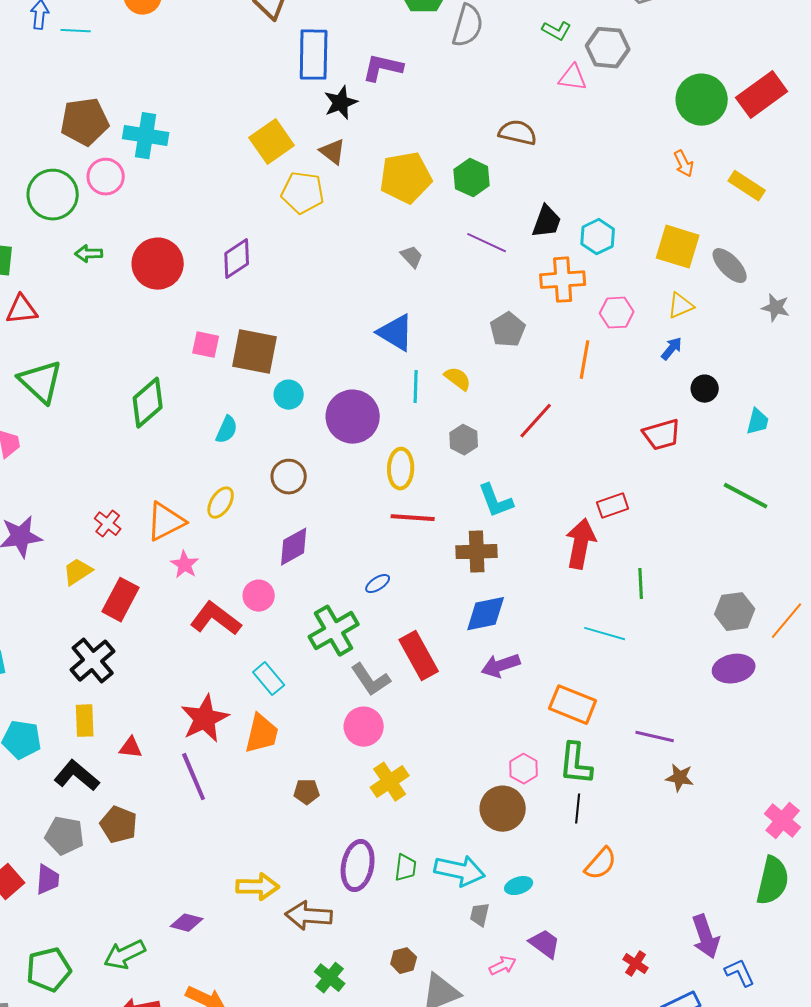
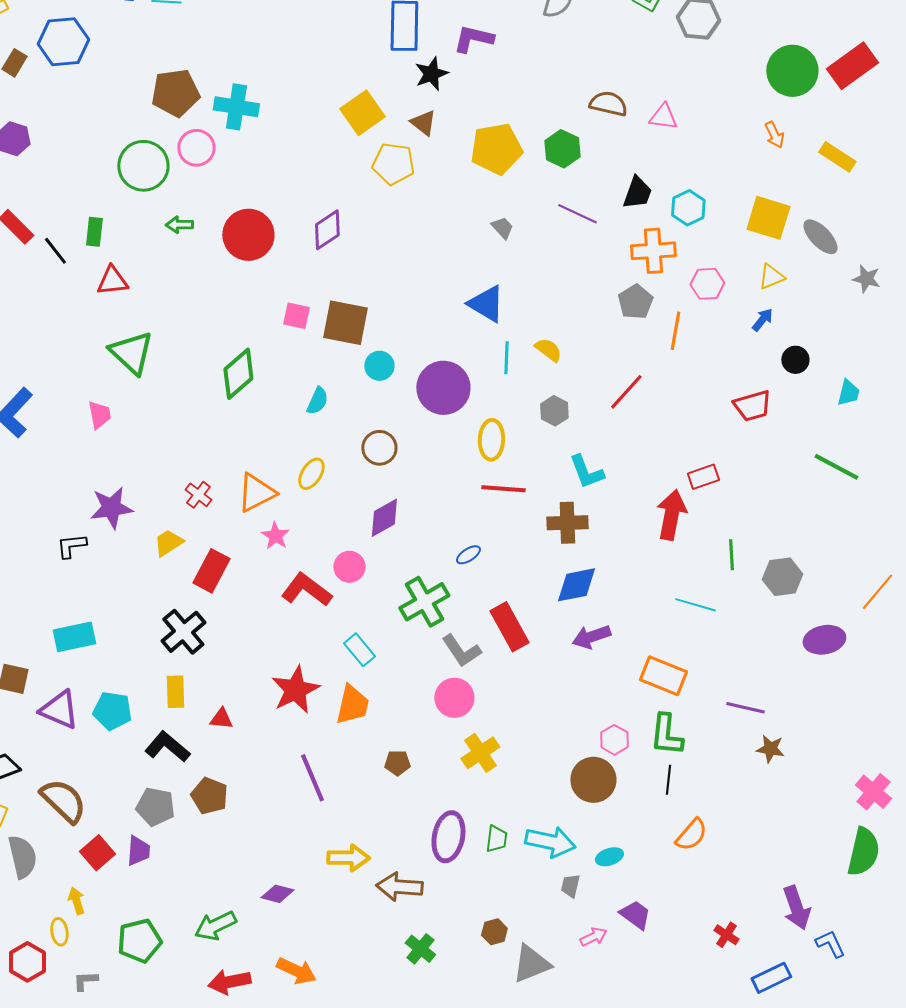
pink triangle: (573, 78) -> (663, 117), moved
gray pentagon: (508, 330) -> (635, 302), moved
gray hexagon: (735, 612) -> (782, 577), moved
purple line: (194, 777) -> (312, 778), moved

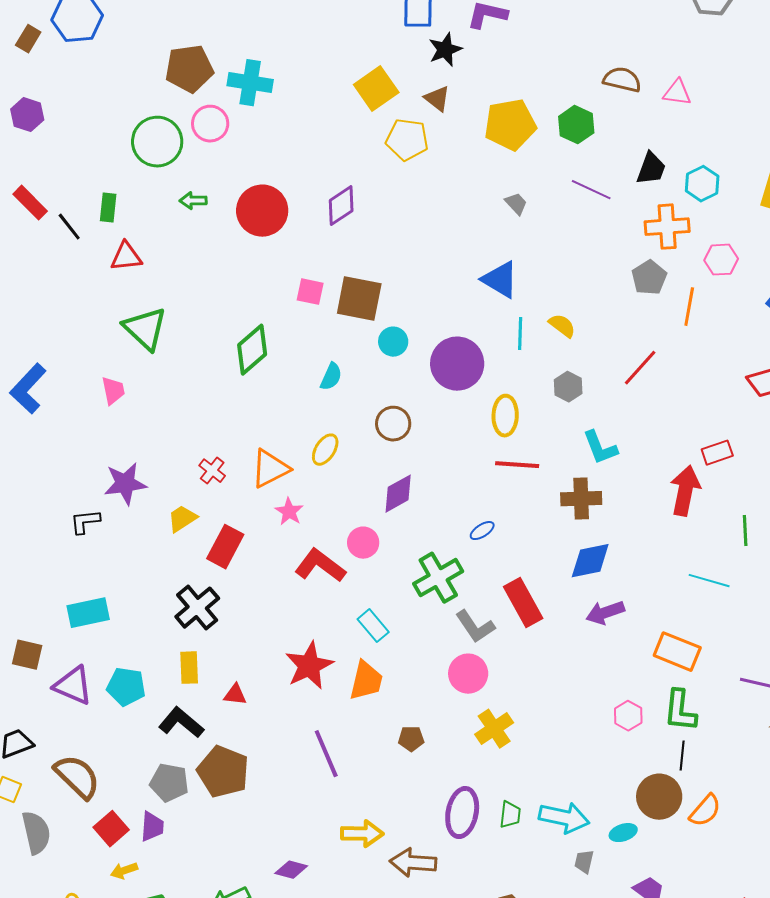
brown circle: (593, 780) -> (659, 797), moved
brown pentagon: (209, 796) -> (223, 772), size x1.4
yellow arrow: (76, 901) -> (124, 871), moved, turned -92

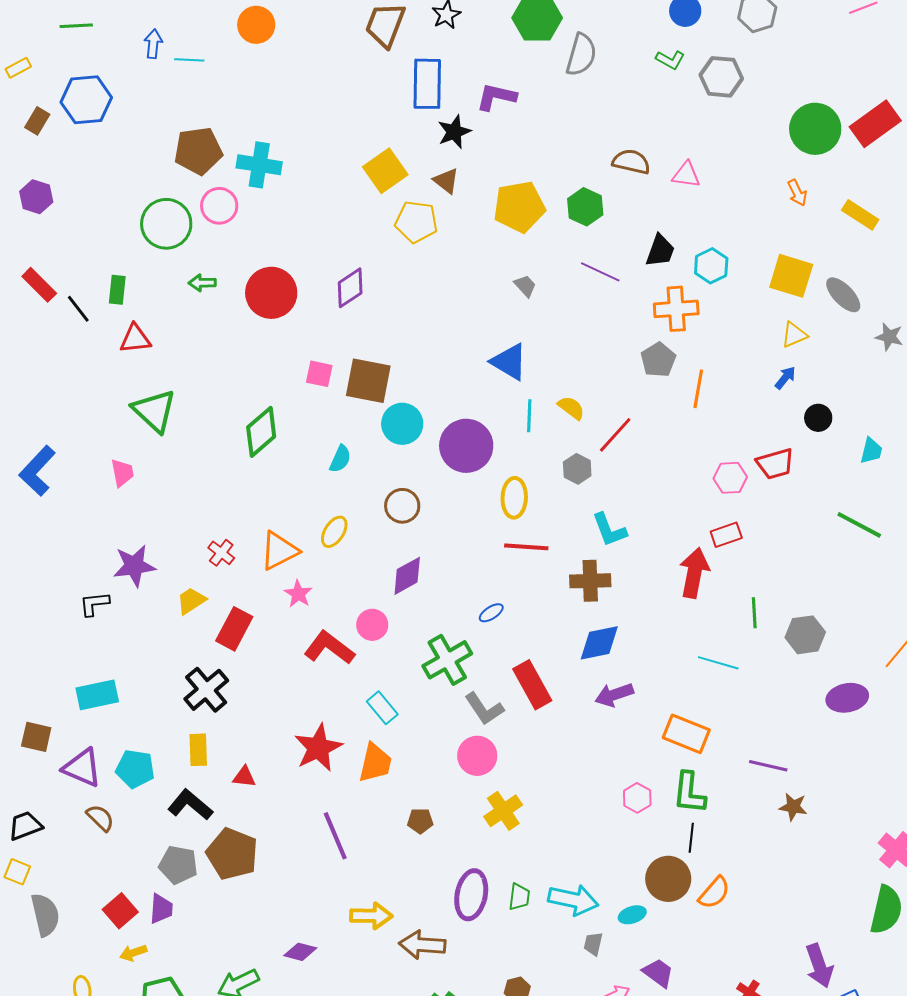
pink hexagon: (721, 260) -> (730, 478), moved
cyan circle: (393, 342) -> (402, 424), size x1.4
red line: (640, 368) -> (615, 435), moved
brown semicircle: (77, 777) -> (100, 818), moved, size x0.6

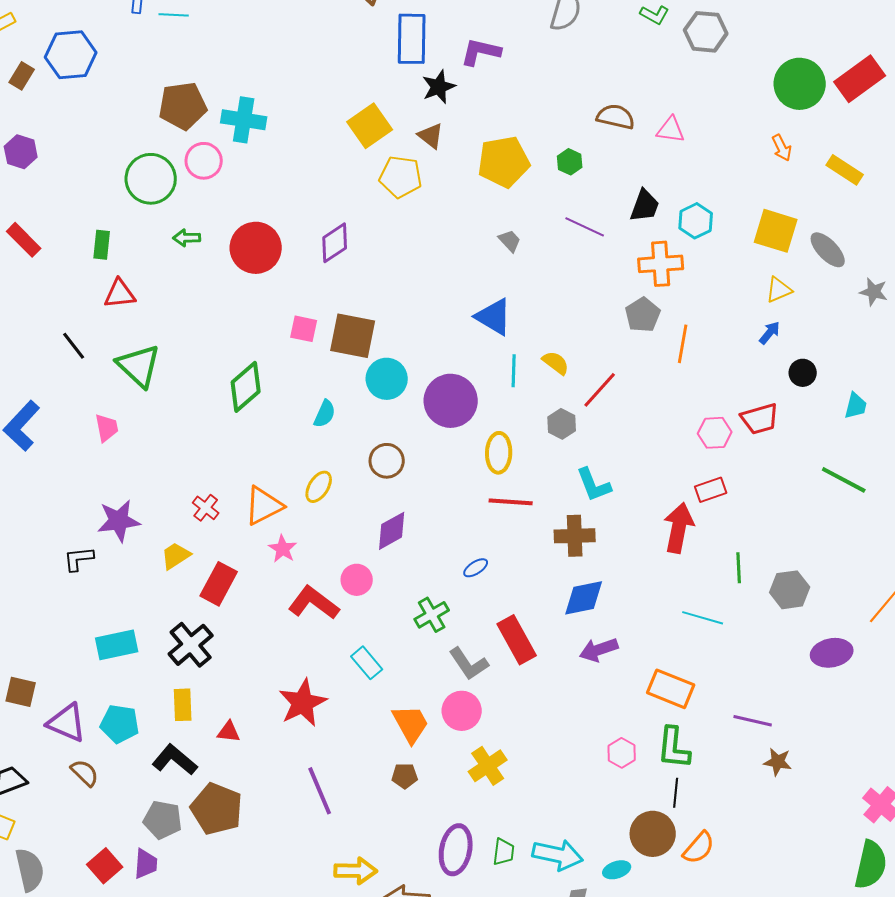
green hexagon: (585, 207) -> (570, 162), size x0.7
black line: (78, 309) -> (74, 346), moved
green cross: (447, 660) -> (432, 615), size x0.7
cyan rectangle: (97, 695) -> (117, 645), moved
orange trapezoid: (375, 763) -> (411, 724), moved, turned -42

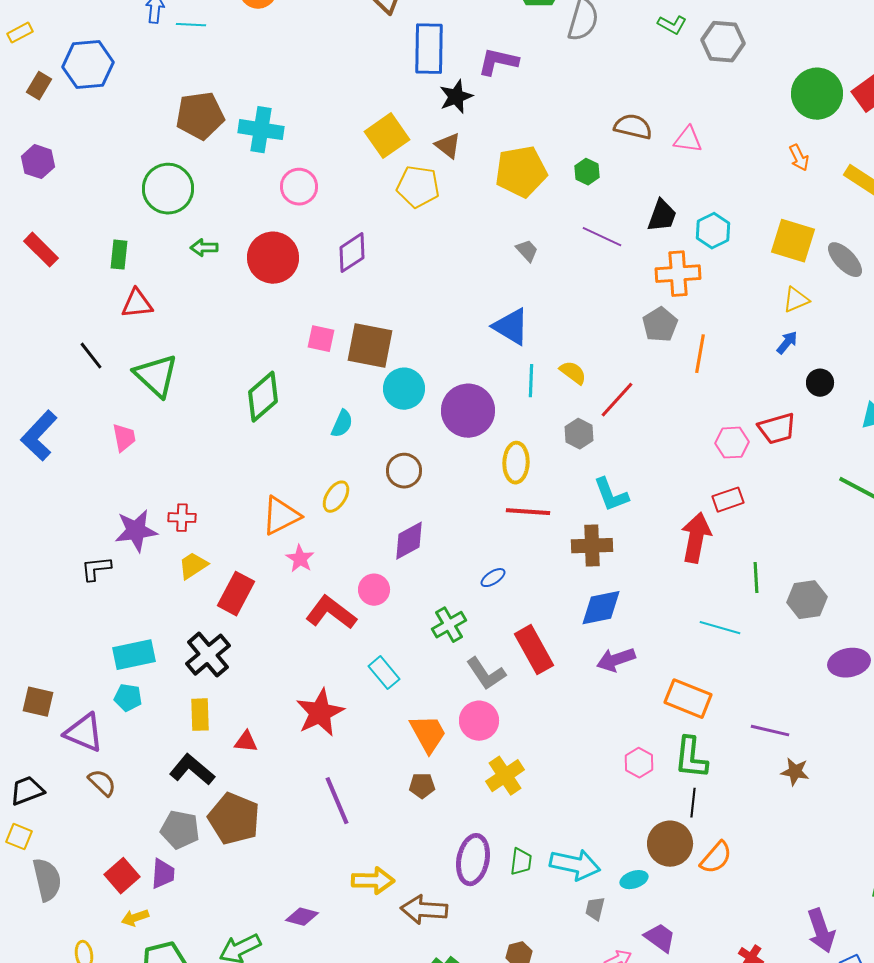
pink circle: (204, 161) -> (299, 187), moved
red cross: (206, 508) -> (182, 518), moved, turned -36
cyan pentagon: (120, 724) -> (128, 698), moved, size x0.7

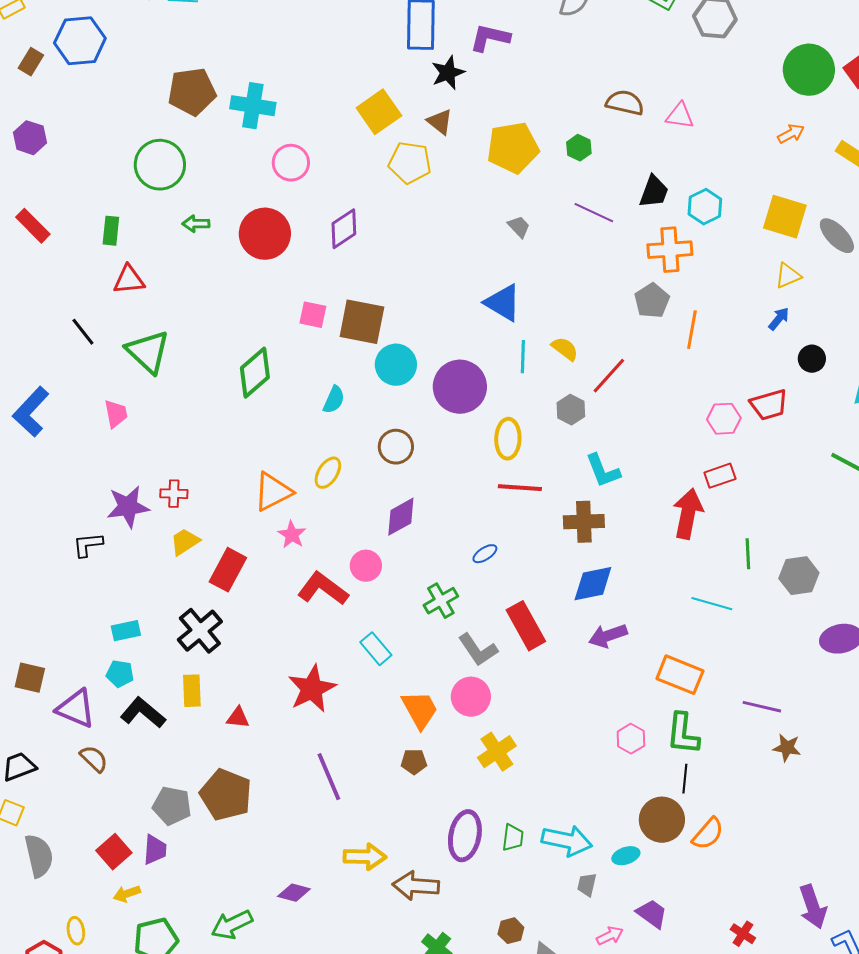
orange arrow: (799, 158) -> (791, 134), turned -92
cyan rectangle: (134, 655) -> (126, 631), size x0.7
black L-shape: (192, 770) -> (143, 713), moved

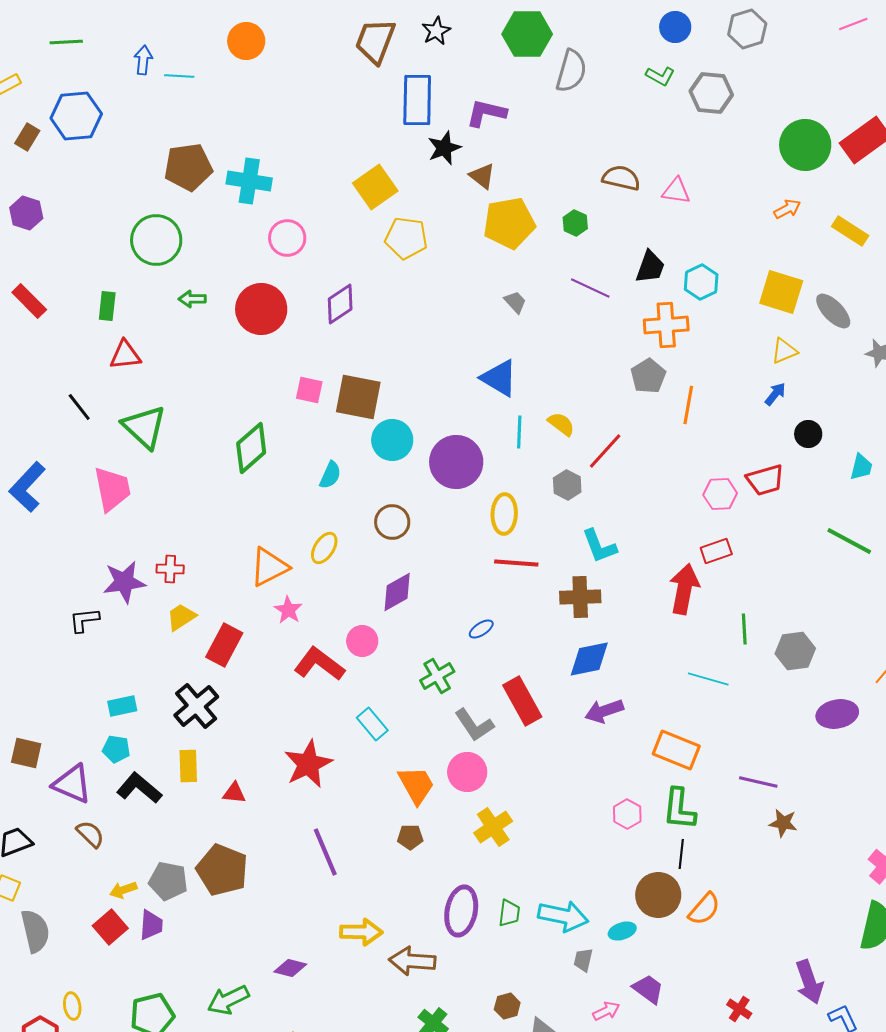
brown triangle: (440, 122) -> (482, 176), moved
pink trapezoid: (116, 414) -> (112, 489), size x1.6
yellow arrow: (127, 894) -> (123, 890), moved

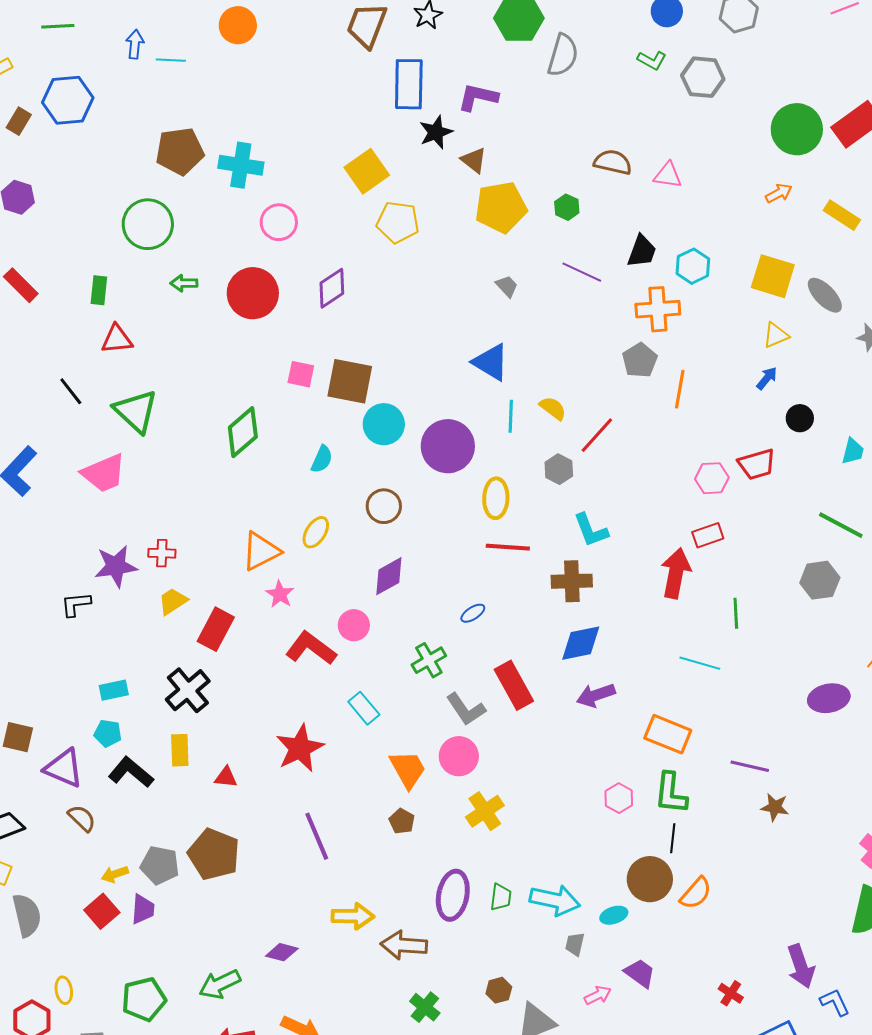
pink trapezoid: (112, 489) -> (104, 473), turned 78
gray hexagon: (795, 651) -> (820, 580), moved
brown pentagon: (410, 837) -> (402, 821), turned 30

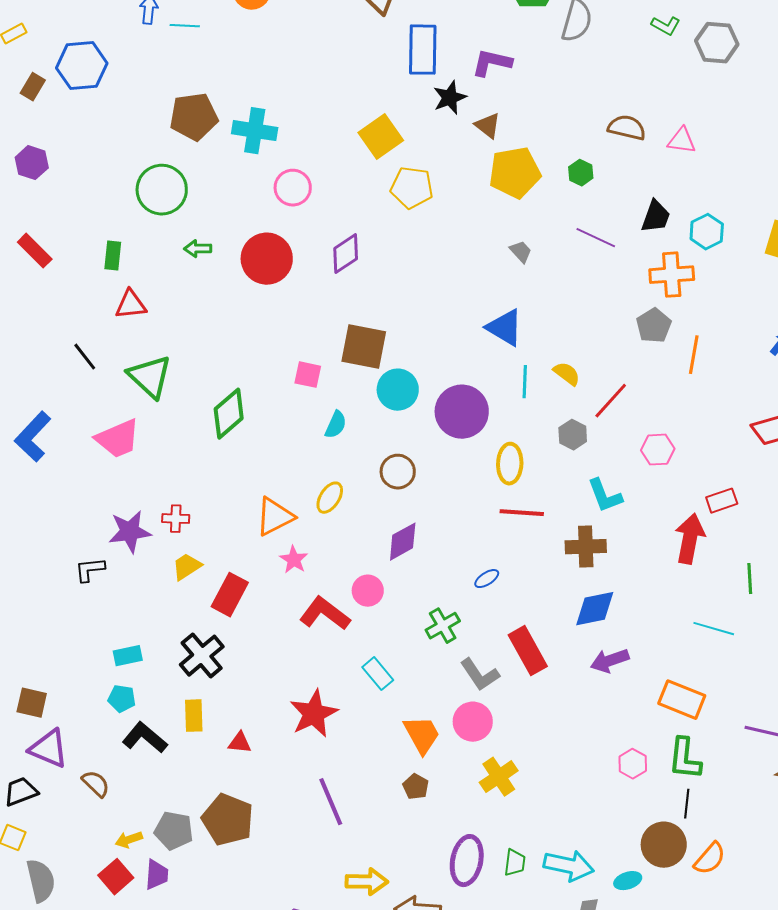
pink square: (301, 374) -> (308, 375), moved
green diamond: (243, 432) -> (229, 414), moved
pink hexagon: (712, 478) -> (658, 450), moved
purple triangle: (64, 768) -> (49, 749), moved

